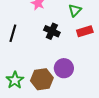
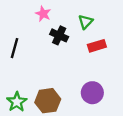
black cross: (52, 31) -> (59, 35), moved
purple circle: (64, 68) -> (92, 93), moved

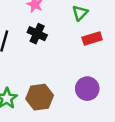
black cross: (59, 35) -> (37, 34), moved

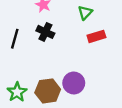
purple circle: (87, 89) -> (74, 83), moved

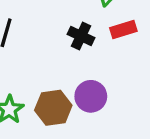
black cross: (45, 32) -> (81, 36), moved

